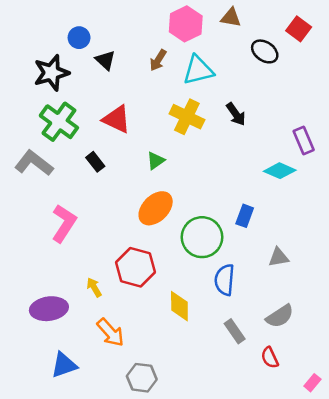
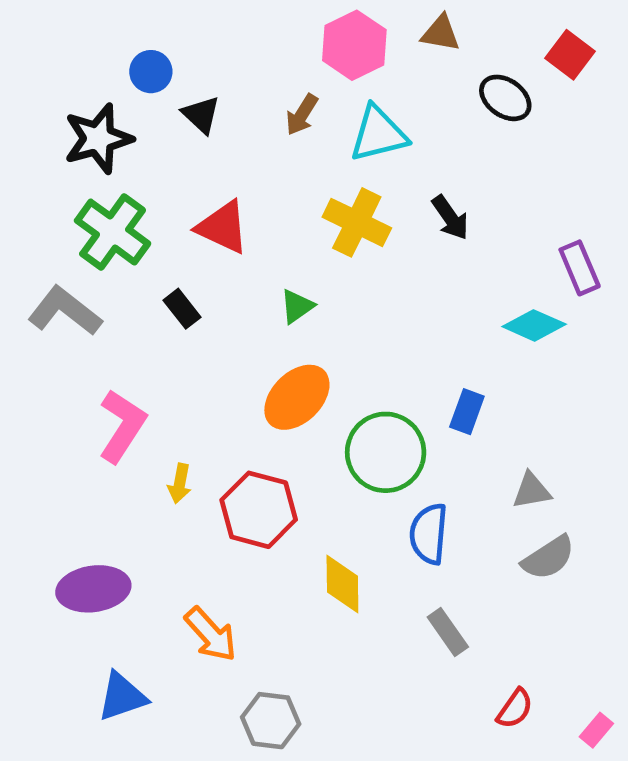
yellow arrow: (94, 287) -> (180, 483), moved, turned -138
gray semicircle: (280, 316) -> (548, 558), moved
red semicircle: (270, 358) -> (515, 709), moved, turned -120

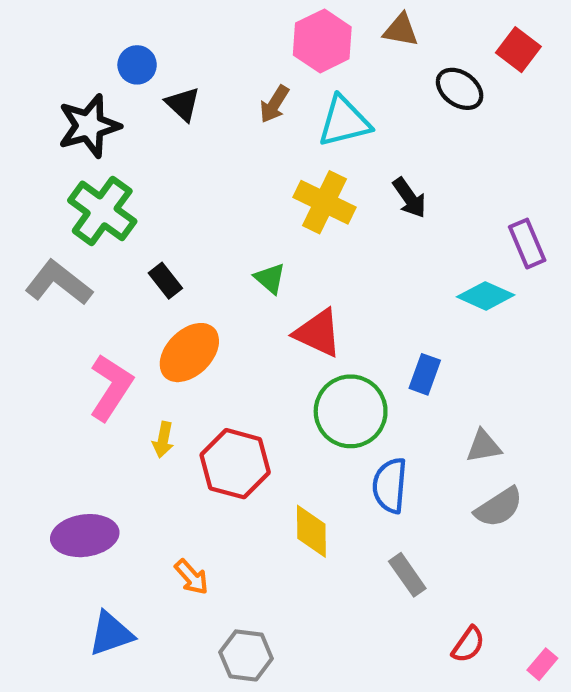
red triangle: (223, 227) -> (318, 333), moved
green triangle: (297, 306) -> (270, 278), turned -44
orange ellipse: (297, 397) -> (189, 353), moved
orange arrow: (211, 634) -> (192, 577), size x0.7

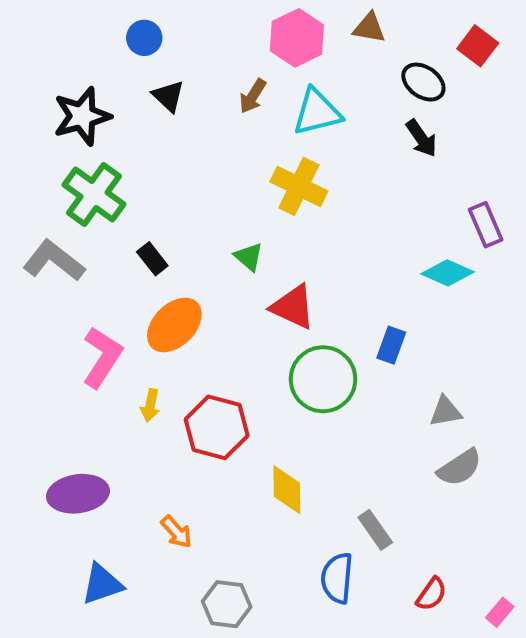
blue circle: (137, 65) -> (144, 38), moved
black arrow: (409, 198) -> (421, 138), moved
blue semicircle: (390, 485) -> (337, 578), moved

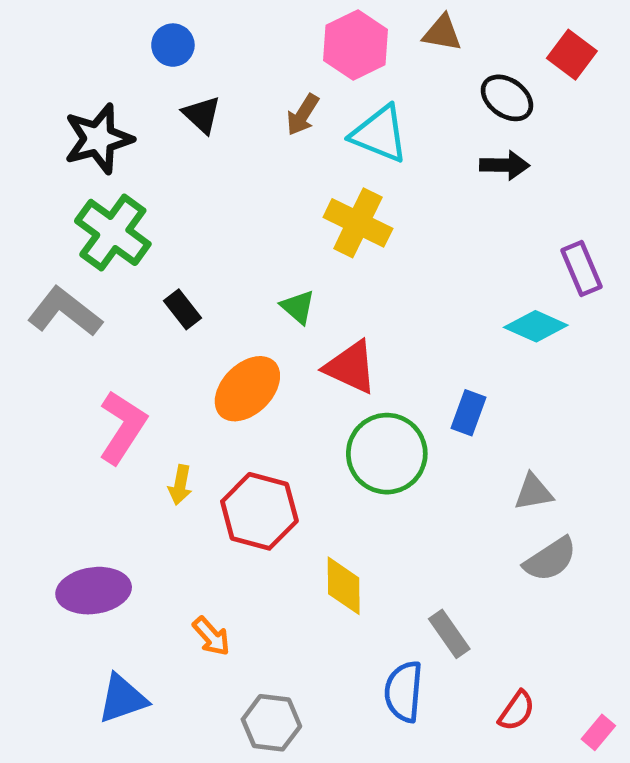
cyan triangle: (317, 112) -> (380, 134), turned 36
black arrow: (421, 138) -> (505, 165), turned -54
orange ellipse: (174, 325) -> (247, 389), moved

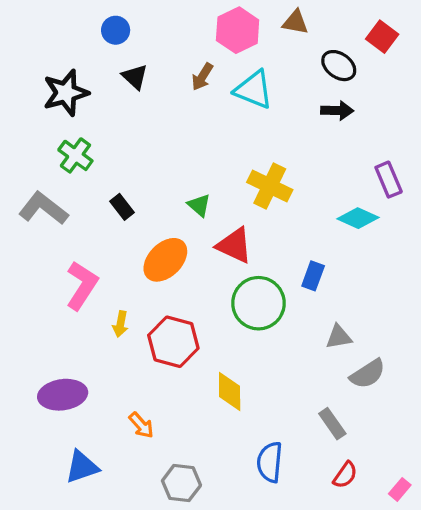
yellow cross: (358, 223) -> (270, 186), moved
green cross: (113, 232) -> (75, 155), size x0.7
gray triangle: (533, 492) -> (339, 337), moved
gray rectangle: (449, 634) -> (332, 424), moved

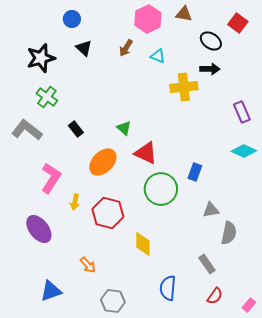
cyan triangle: (254, 90) -> (158, 56), size x0.6
yellow cross: (270, 186) -> (184, 87), moved, turned -32
cyan diamond: (358, 218) -> (244, 151), moved
gray semicircle: (368, 374) -> (229, 233), turned -45
purple ellipse: (63, 395) -> (39, 229), moved, turned 60

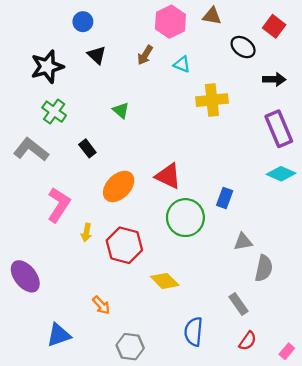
black arrow: (210, 69) -> (274, 79), moved
purple rectangle: (242, 112) -> (279, 129), size x1.4
green triangle: (124, 128) -> (121, 110), moved
purple ellipse: (39, 229) -> (25, 276), moved
yellow diamond: (143, 244) -> (165, 281), turned -45

